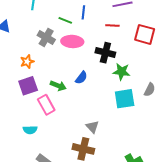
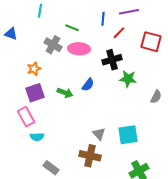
blue line: (83, 12) -> (103, 19), moved
red line: (112, 25) -> (119, 33), turned -48
black cross: (105, 53) -> (112, 60), turned -30
cyan square: (125, 99) -> (128, 135), moved
pink rectangle: (46, 105) -> (26, 117), moved

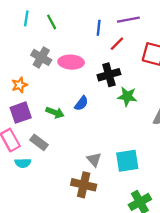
green line: (72, 28) -> (52, 22), moved, turned 40
gray rectangle: (51, 168) -> (39, 142), moved

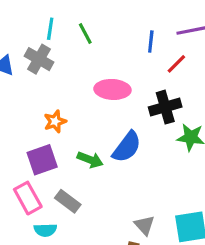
gray cross: (41, 57) -> (39, 59), moved
orange star: (19, 85) -> (55, 121), moved
blue semicircle: (81, 103) -> (127, 147), size x1.5

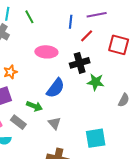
green arrow: (90, 160) -> (34, 106), moved
gray triangle: (144, 225) -> (54, 123), moved

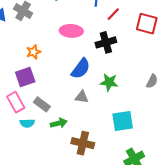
green star: (96, 82) -> (109, 82), moved
green arrow: (34, 106) -> (59, 123), moved, turned -35
gray triangle: (54, 123) -> (82, 97), moved, turned -40

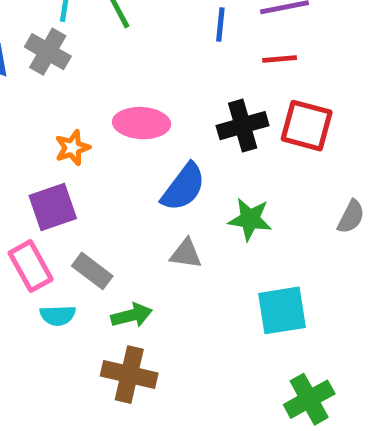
red line: (113, 14) -> (280, 59), moved, turned 40
red square: (147, 24) -> (307, 126), moved
pink ellipse: (71, 31) -> (142, 123), moved
brown cross: (83, 143) -> (129, 375), moved

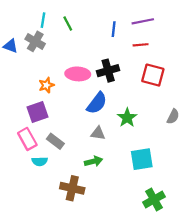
black cross: (243, 126) -> (108, 71), moved
green star: (250, 219) -> (127, 118), turned 30
green arrow: (132, 315) -> (93, 161), moved

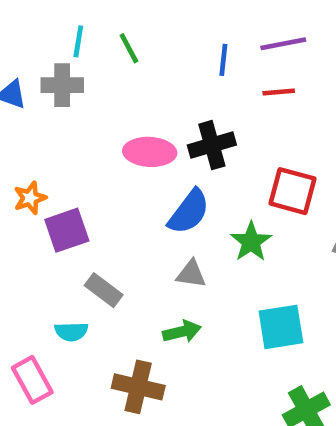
gray cross: (35, 41) -> (62, 85), turned -30
red square: (153, 75) -> (292, 191), moved
orange star: (46, 85) -> (30, 198), moved
pink rectangle: (27, 139) -> (32, 380), moved

